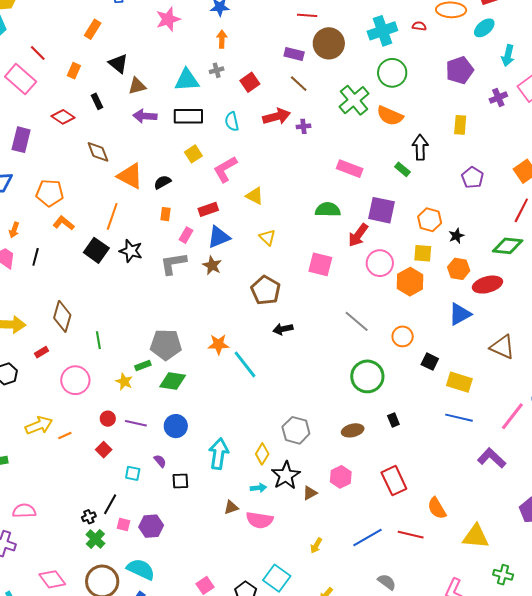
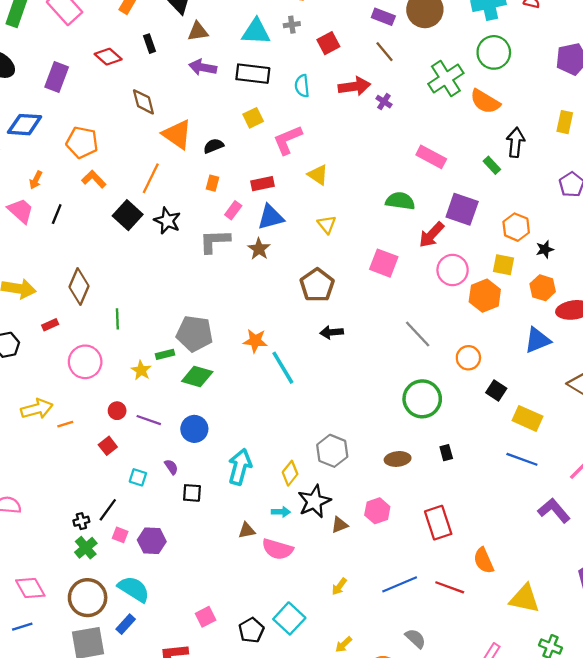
purple cross: (303, 126) -> (384, 102), turned 32

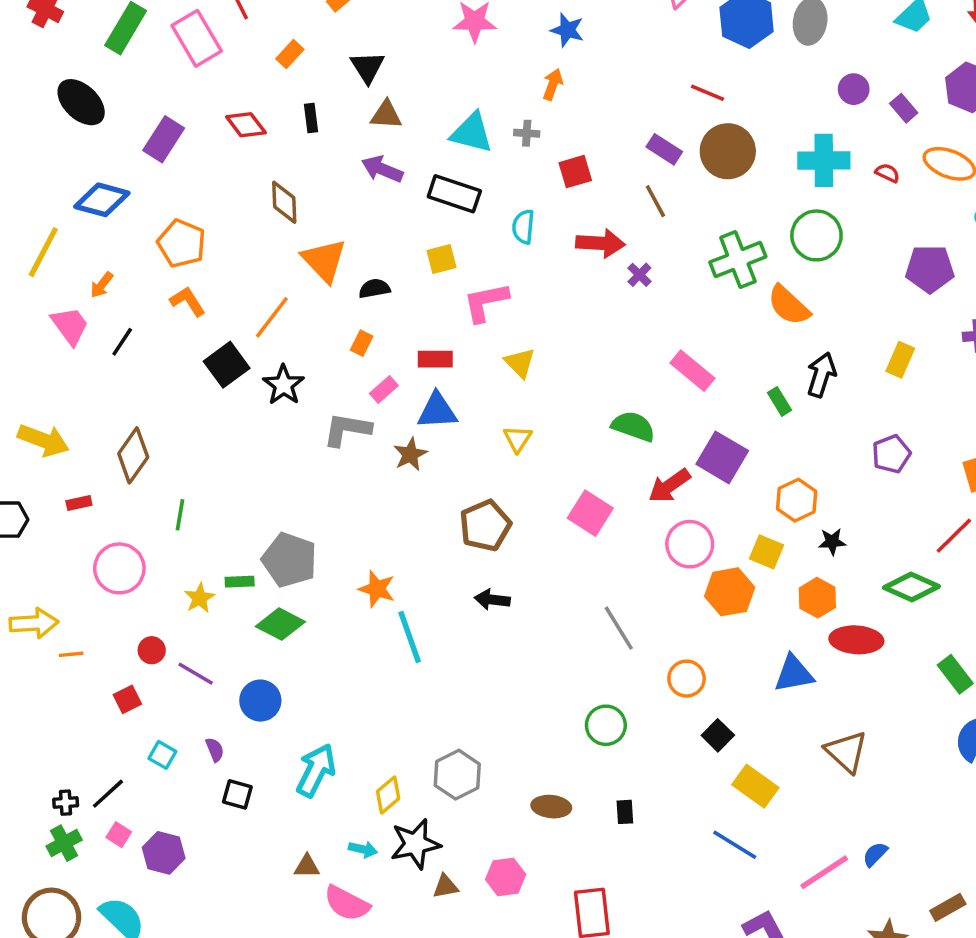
green circle: (422, 399) -> (606, 725), size x0.7

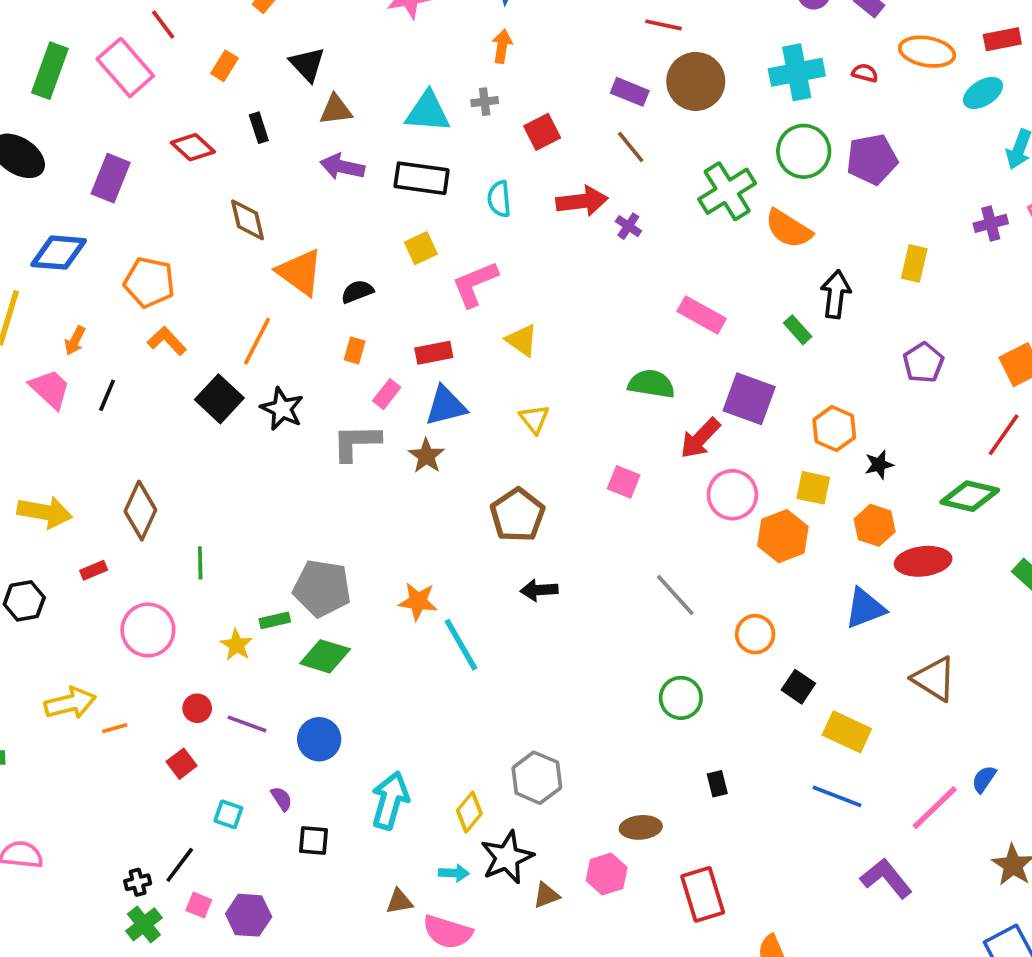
purple pentagon: (930, 269) -> (872, 159), moved
pink square: (590, 513) -> (624, 482), size x0.7
brown ellipse: (551, 807) -> (641, 827), moved

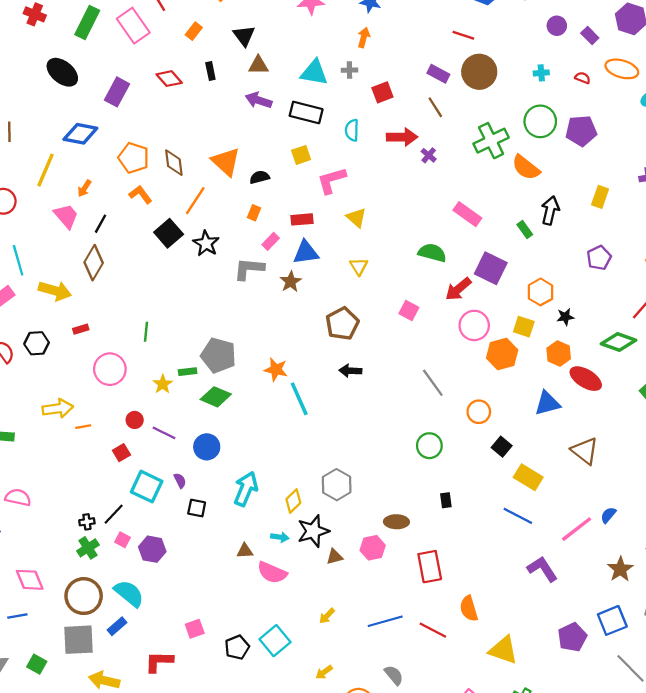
cyan cross: (797, 72) -> (541, 73), size x0.5
brown diamond: (248, 220) -> (174, 163), moved
brown diamond: (140, 511) -> (94, 263), moved
red ellipse: (923, 561) -> (586, 379), turned 32
cyan square: (228, 814) -> (147, 487), size x1.8

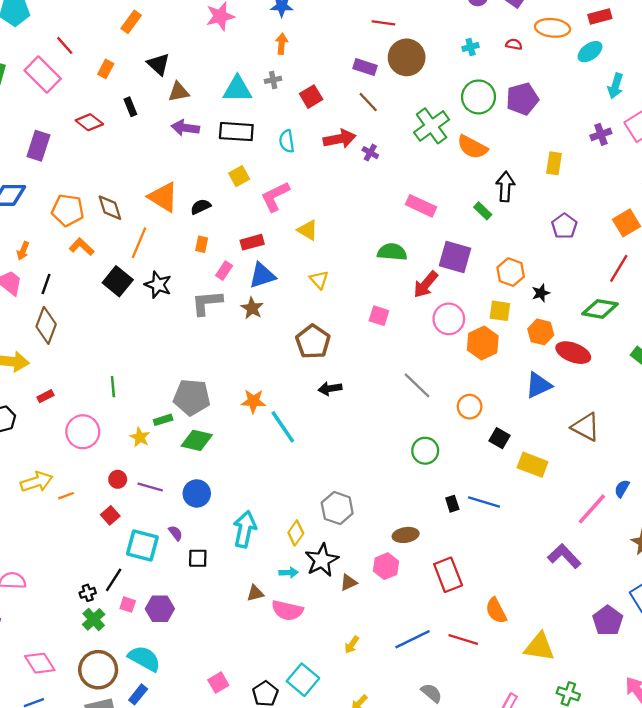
blue line: (518, 516) -> (484, 502), moved

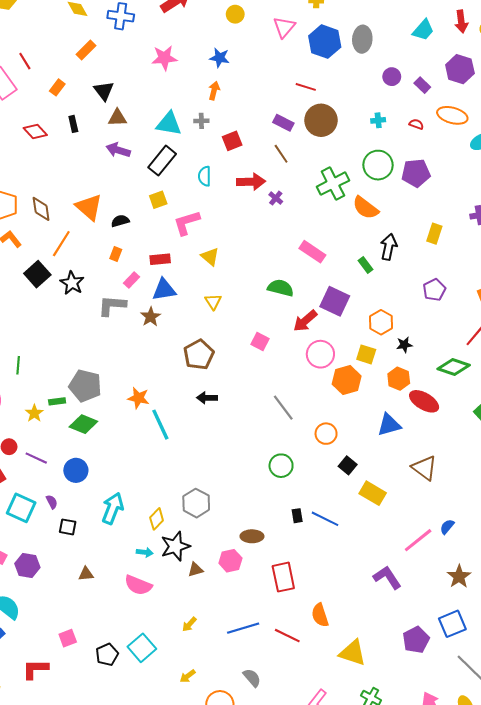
black rectangle: (236, 132) -> (162, 161), turned -64
brown triangle: (255, 593) -> (86, 574), moved

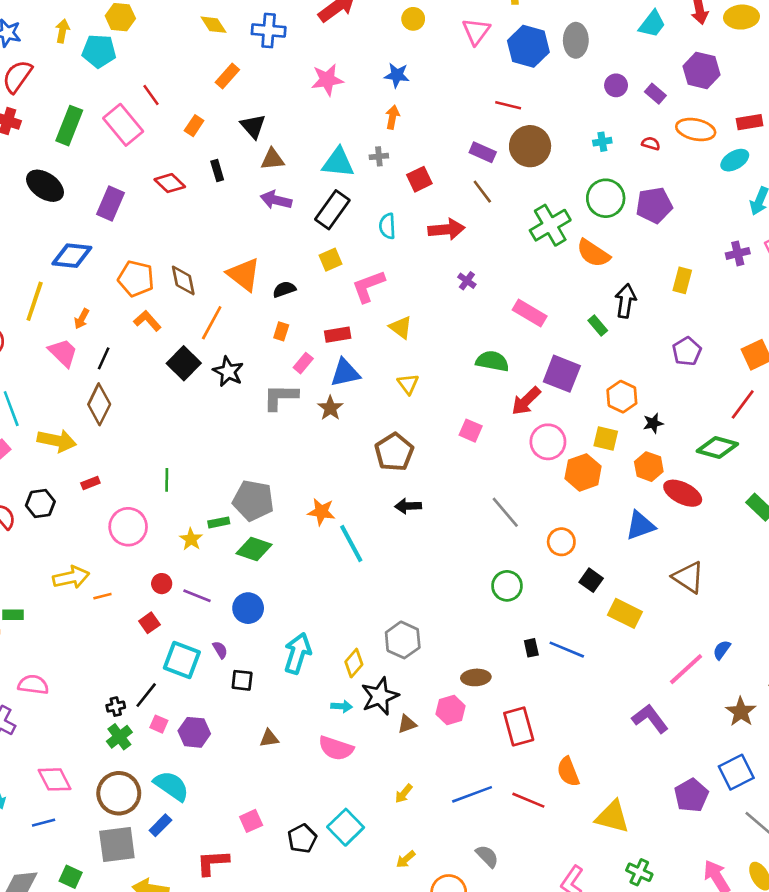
purple cross: (276, 198) -> (467, 281), moved

